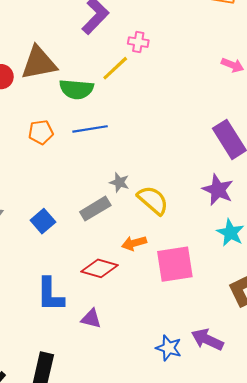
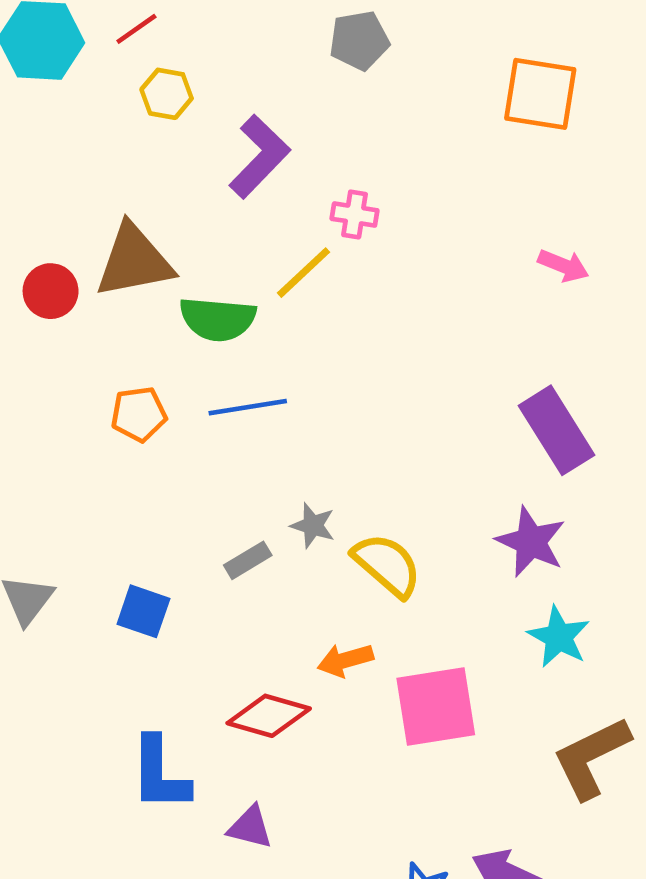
gray rectangle: (95, 209) -> (248, 560), moved, size x0.7
blue square: (43, 221) -> (143, 611), turned -30

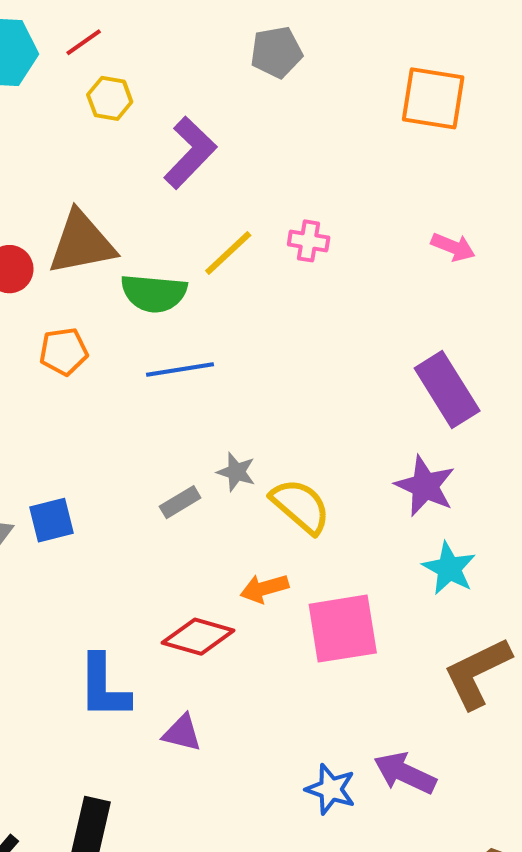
pink cross: (355, 215) -> (309, 241), moved
orange pentagon: (139, 414) -> (64, 351), moved
blue square: (143, 611) -> (51, 520), moved, turned -33

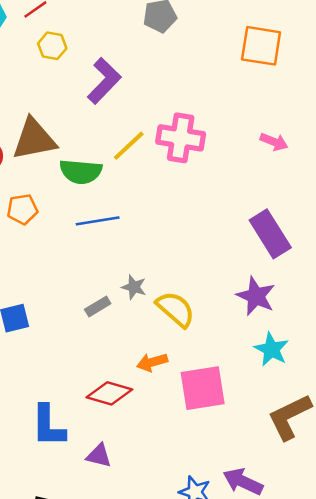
pink cross: (309, 241) -> (181, 138), size x1.8

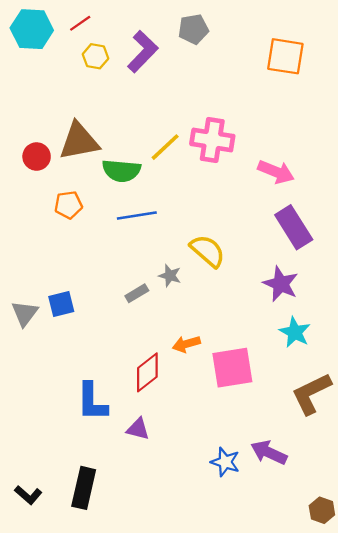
purple L-shape: (104, 81) -> (143, 52), moved
pink arrow: (274, 142) -> (276, 172), moved, size x1.4
yellow semicircle: (175, 309) -> (208, 251), moved
red diamond: (109, 393) -> (147, 372), turned -54

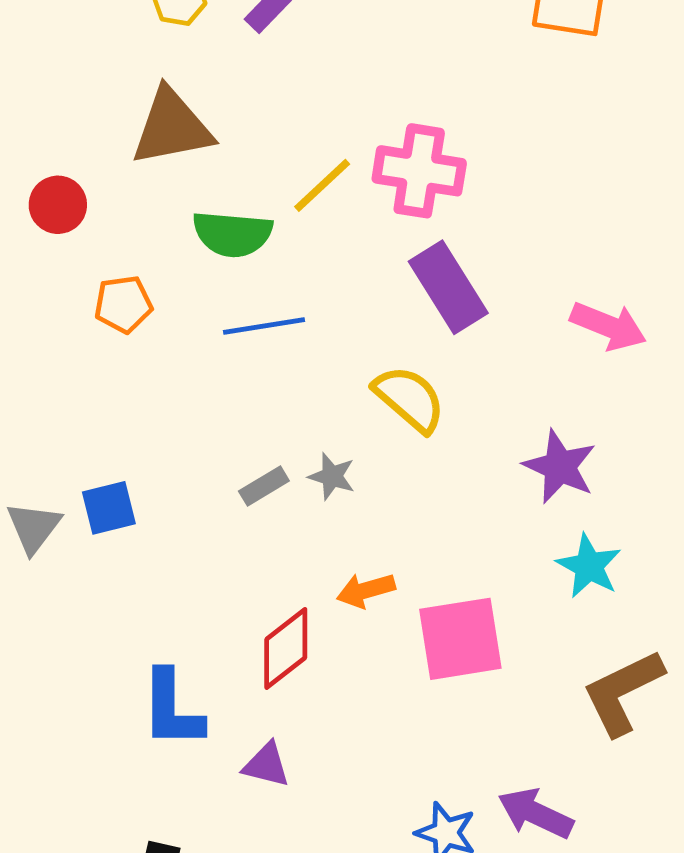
brown triangle: (79, 141) -> (172, 127), moved
pink arrow: (276, 172) -> (608, 326), moved
purple rectangle: (294, 227) -> (448, 287), moved
gray star: (170, 276) -> (332, 476), moved

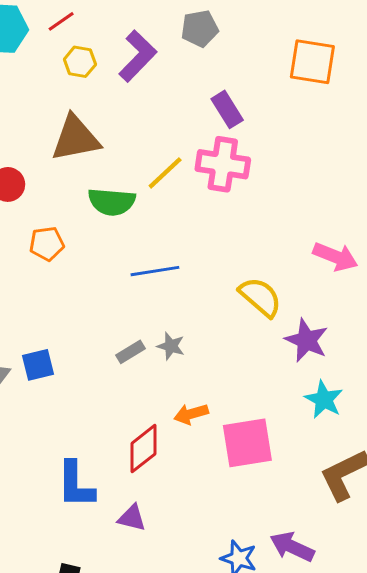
purple rectangle: (448, 287) -> (227, 109), moved, size x0.7
blue line: (264, 326) -> (155, 271), moved
yellow semicircle: (409, 399) -> (260, 297), moved

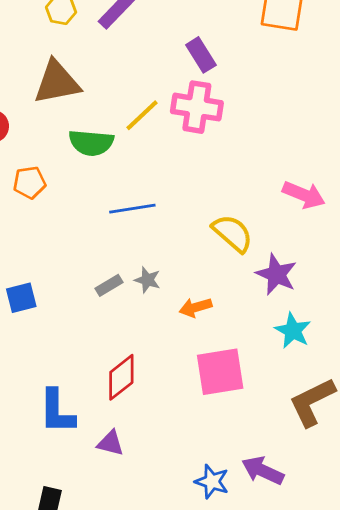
orange arrow: (191, 414) -> (195, 307), moved

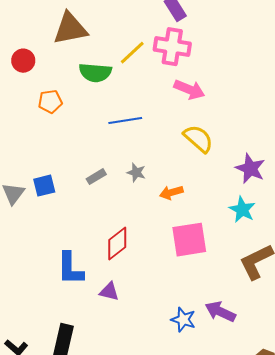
pink arrow: (304, 195) -> (189, 90), moved
purple star: (276, 274) -> (250, 169), moved
gray rectangle: (109, 285) -> (96, 177), moved

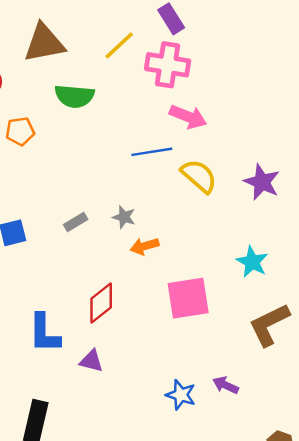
yellow line: (132, 53) -> (119, 45), moved
blue line: (125, 121) -> (152, 152), moved
purple star: (250, 169) -> (262, 182), moved
orange arrow: (171, 193) -> (145, 246), moved
purple arrow: (220, 312) -> (226, 385), size x0.7

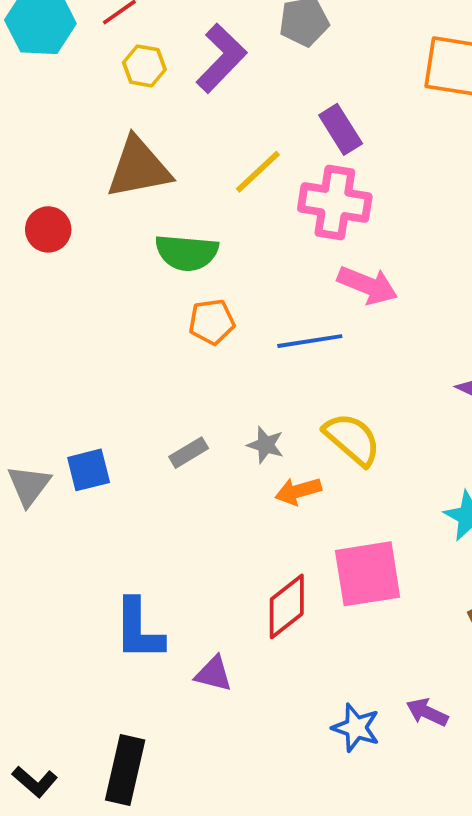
orange pentagon: (20, 131) -> (212, 322), moved
yellow semicircle: (199, 176) -> (352, 439), moved
red diamond: (101, 303) -> (287, 606), moved

